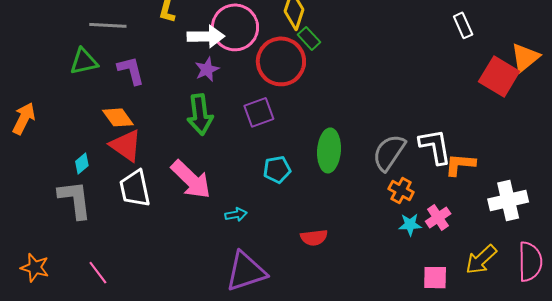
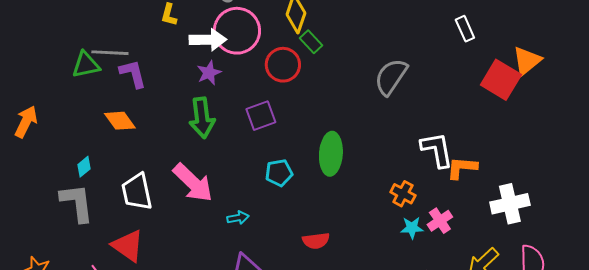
gray line: (108, 25) -> (110, 53), moved
red circle: (281, 61) -> (283, 65), size x0.7
red triangle: (126, 145) -> (128, 246), moved
gray semicircle: (389, 152) -> (391, 77), moved

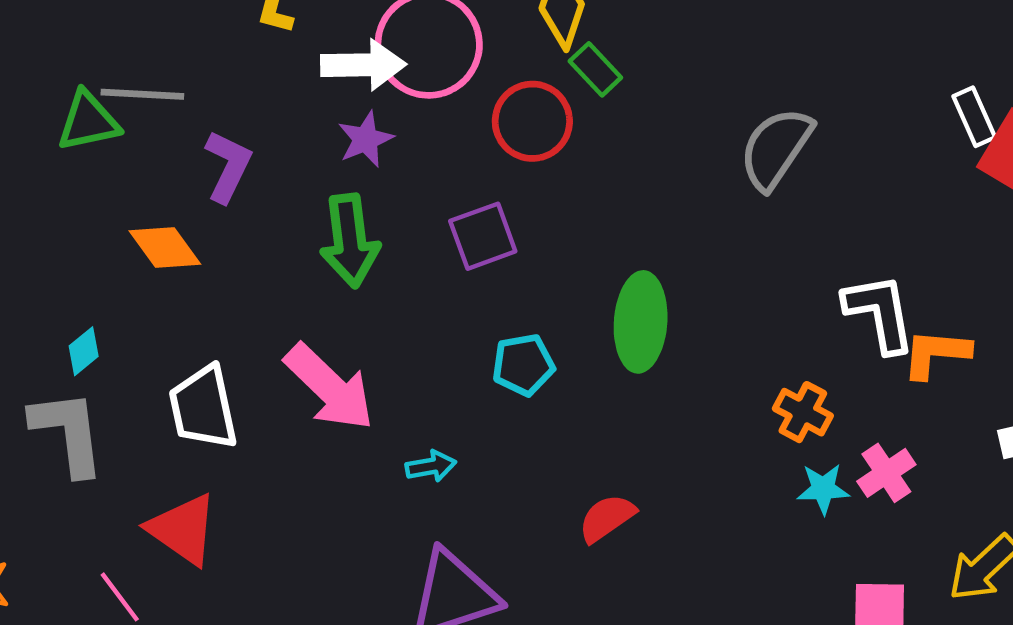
white rectangle: (465, 29) -> (974, 117), moved
purple L-shape: (133, 74) -> (228, 166), moved, turned 40
red semicircle: (316, 241) -> (607, 518), turned 152

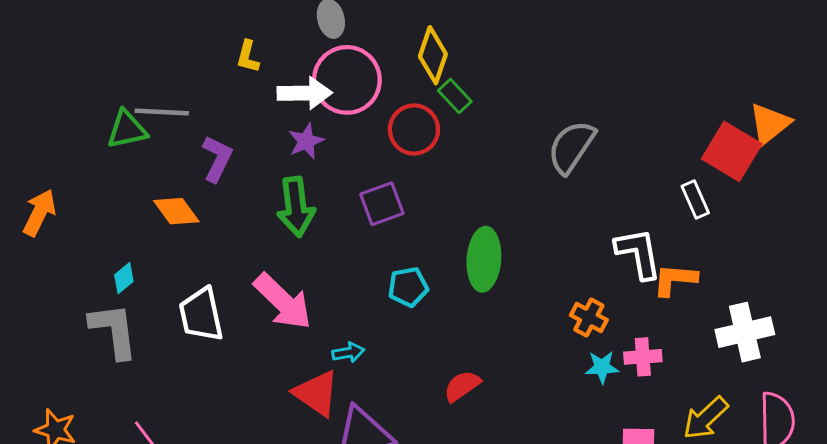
white rectangle: (974, 117) -> (695, 199), moved
pink cross: (886, 473) -> (643, 357), turned 30
red triangle: (183, 529) -> (316, 393), moved

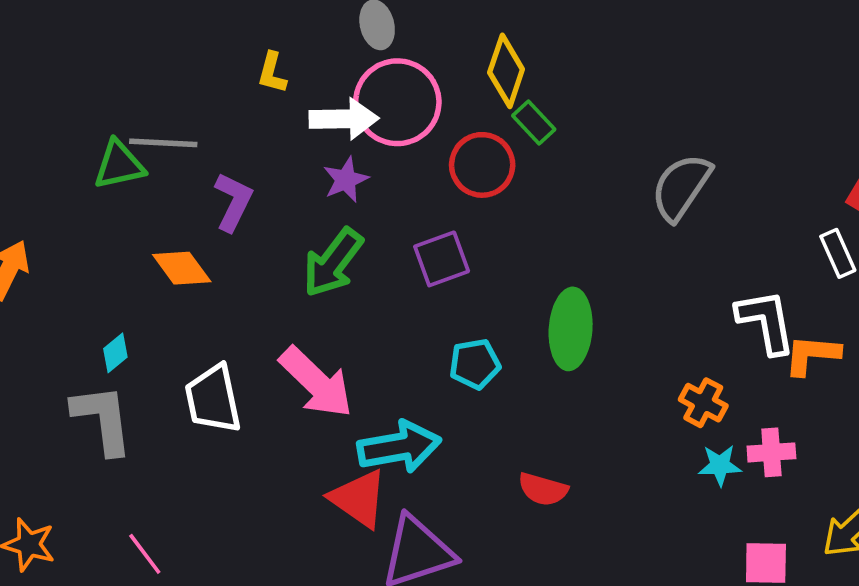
green arrow: (296, 207) -> (333, 263), turned 44
cyan arrow: (348, 353) -> (399, 447), size x2.0
red semicircle: (462, 386) -> (543, 489), turned -129

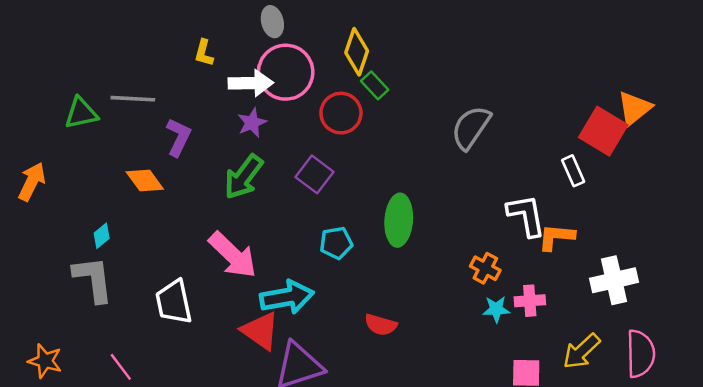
green triangle: (119, 165) -> (81, 113), moved
purple square: (442, 259) -> (314, 174), turned -33
white trapezoid: (213, 399) -> (174, 302), moved

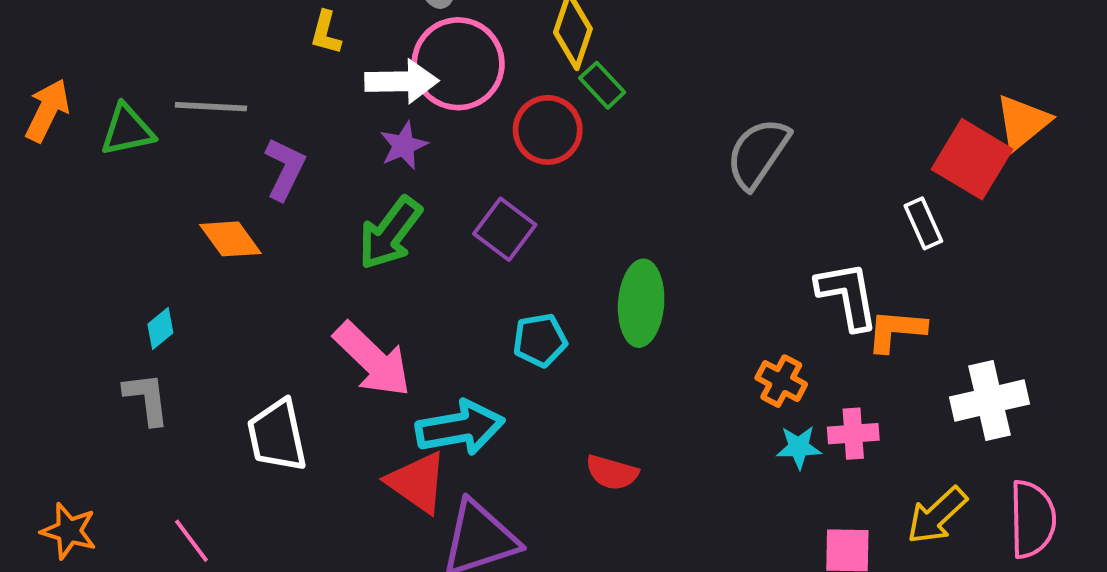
orange arrow: (32, 182) -> (47, 110), moved
gray L-shape: (93, 279) -> (147, 399), size x0.7

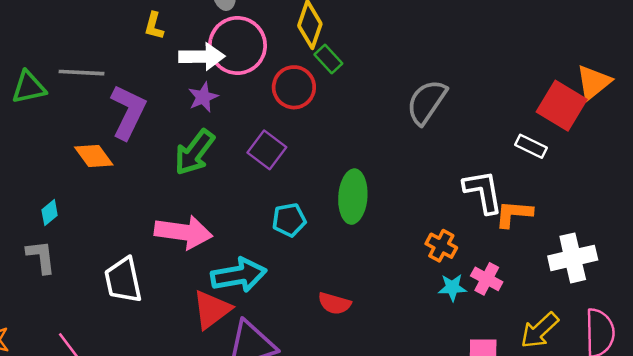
purple L-shape: (285, 169) -> (128, 112), size x1.4
white rectangle: (923, 223) -> (531, 146), turned -40
pink arrow: (372, 360) -> (183, 232), turned -36
pink cross: (853, 434) -> (487, 279), turned 32
red triangle: (417, 482) -> (212, 310), turned 48

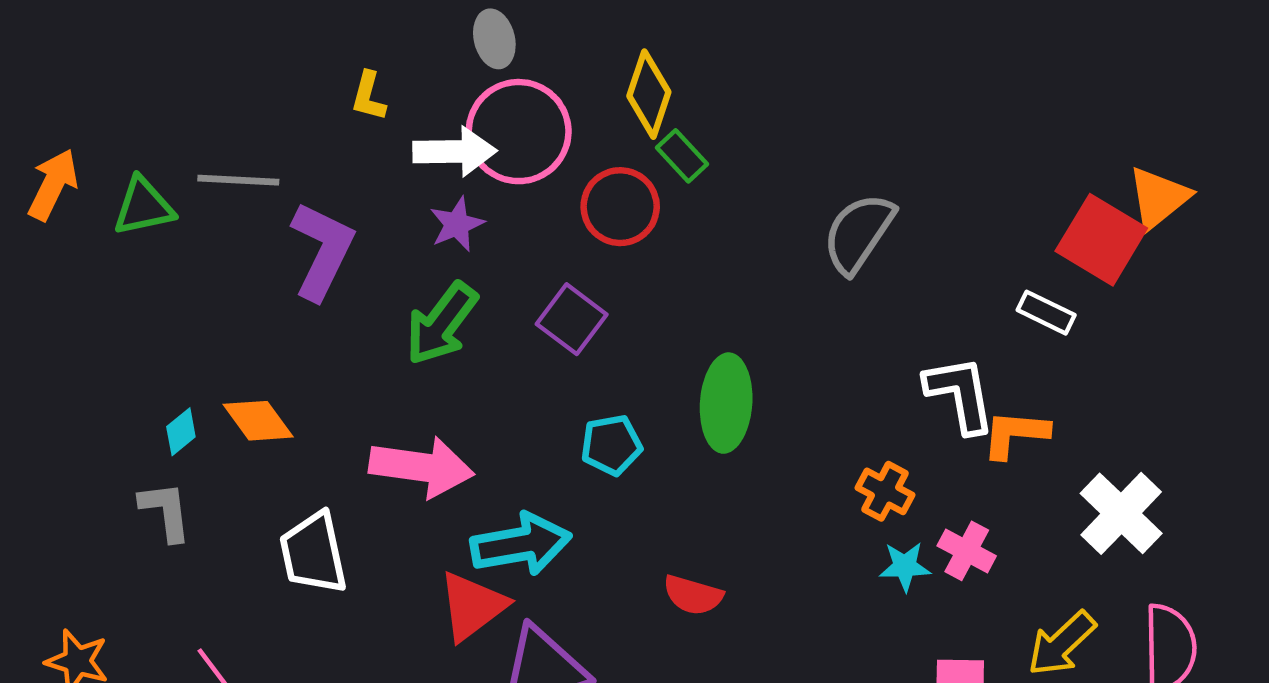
orange diamond: (94, 156) -> (258, 421), moved
white cross: (573, 258) -> (1121, 513), turned -33

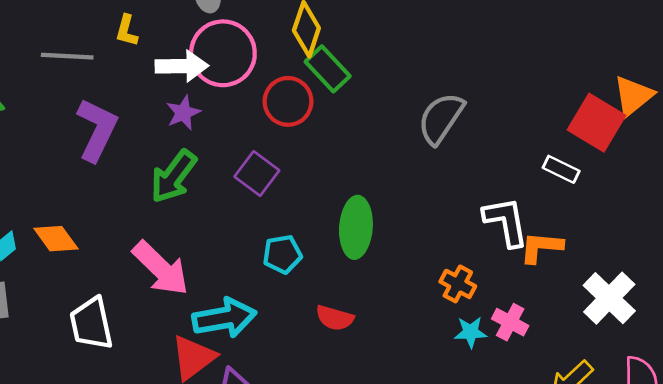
green rectangle: (682, 156) -> (328, 69), size x1.4
gray line: (238, 180) -> (67, 56), moved
pink arrow: (422, 467) -> (161, 268), turned 36
red semicircle: (693, 595) -> (335, 318), moved

